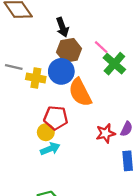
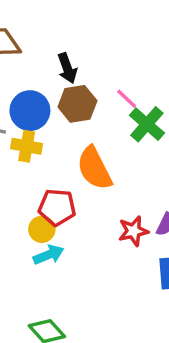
blue circle: (61, 71) -> (30, 111), moved

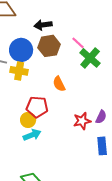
black arrow: (67, 68) -> (43, 25), turned 102
orange semicircle: (94, 168) -> (59, 84), size x0.6

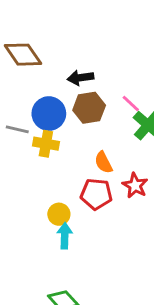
red pentagon: (37, 107) -> (96, 194), moved
red star: (82, 121) -> (135, 185), moved, turned -30
cyan arrow: (32, 135) -> (65, 236), turned -66

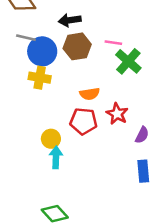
pink line: (131, 103) -> (113, 43), turned -35
gray line: (17, 129) -> (26, 38), moved
orange semicircle: (103, 162) -> (90, 94), turned -72

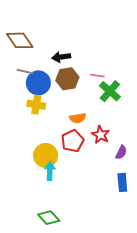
red pentagon: (83, 121) -> (73, 141), turned -30
yellow circle: (51, 139) -> (46, 155), size x1.5

